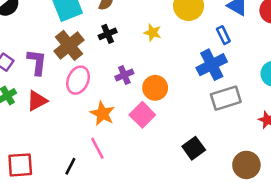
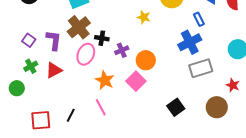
black cross: (108, 34) -> (102, 38), moved, turned 32
brown circle: (246, 165) -> (217, 107), moved
black line: (70, 166) -> (71, 115), moved

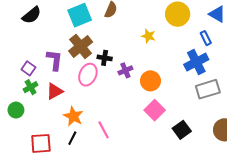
purple square: (29, 40) -> (28, 68), moved
orange star: (105, 80) -> (73, 116), moved
pink square: (136, 81) -> (155, 110), moved

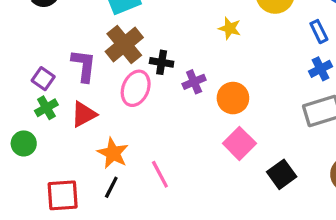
blue cross: (196, 62) -> (321, 69), moved, size x0.6

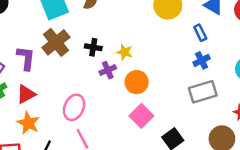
yellow star: (230, 28) -> (125, 52), moved
black cross: (162, 62) -> (93, 47), moved
pink ellipse: (136, 88) -> (74, 107), moved
orange star: (113, 153) -> (28, 123), moved

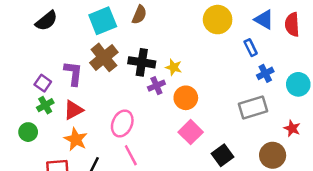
black cross: (93, 47) -> (142, 62), size x1.5
blue cross: (202, 60) -> (265, 73), moved

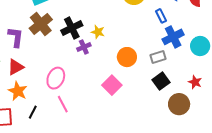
black cross: (142, 62) -> (72, 28), turned -35
blue cross: (265, 73) -> (173, 37), size x1.5
orange circle: (186, 98) -> (127, 57), moved
gray rectangle: (253, 108) -> (158, 57), moved, size x0.7
black square: (222, 155) -> (161, 81), moved

